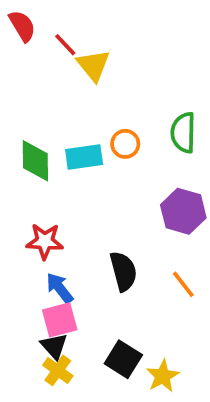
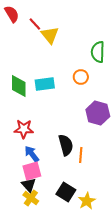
green semicircle: (183, 133) -> (98, 52), moved
orange circle: (125, 144) -> (81, 77), moved
orange line: (183, 284) -> (81, 155), moved, turned 42

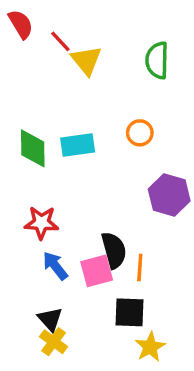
green semicircle: (98, 52) -> (157, 60), moved
pink square: (32, 171) -> (97, 271), moved
black square: (66, 192) -> (129, 312), moved, turned -30

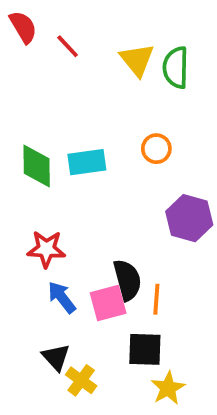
yellow triangle: (86, 60) -> (137, 60), moved
yellow cross: (54, 342) -> (81, 380), moved

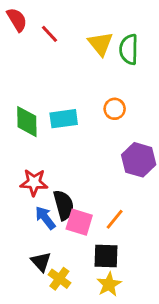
black semicircle: (127, 280) -> (64, 205), moved
orange line: (156, 299) -> (115, 219), turned 35
pink square: (108, 303) -> (79, 222), turned 32
yellow star: (168, 388) -> (109, 284), moved

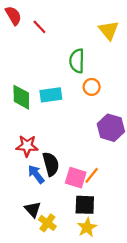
yellow triangle: (100, 44) -> (109, 30), moved
green semicircle: (129, 49) -> (77, 61), moved
pink square: (79, 222) -> (76, 178), moved

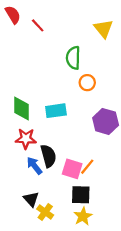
cyan rectangle: (51, 95) -> (56, 111), moved
green diamond: (21, 97) -> (21, 108), moved

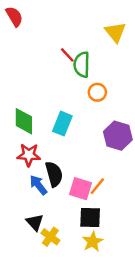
red line: (38, 25) -> (67, 55), moved
cyan rectangle: (56, 111) -> (62, 124), turned -60

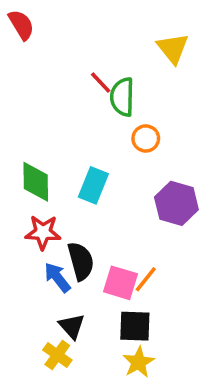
black triangle: (35, 222) -> (72, 326), moved
yellow cross: (50, 237) -> (57, 355), moved

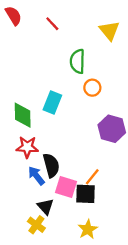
red line: (101, 83) -> (52, 24), moved
cyan rectangle: (93, 185) -> (52, 103), moved
pink square: (120, 283) -> (66, 187), moved
black square: (135, 326) -> (85, 194), moved

